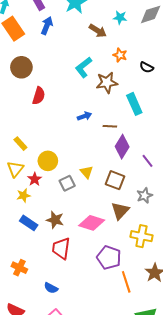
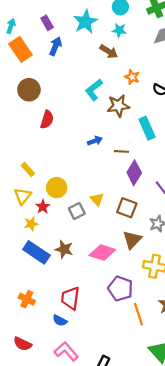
cyan star: (120, 17) -> (119, 30), moved
blue rectangle: (29, 223) -> (36, 252), size x1.4
red trapezoid: (61, 248) -> (70, 298), moved

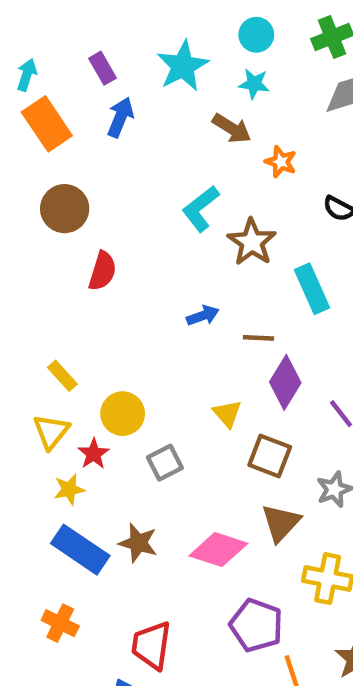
orange star: (132, 77) -> (281, 162), moved
brown star: (118, 106) -> (252, 242), turned -30
yellow triangle: (97, 199) -> (227, 414), moved
orange cross: (27, 299) -> (60, 623), moved

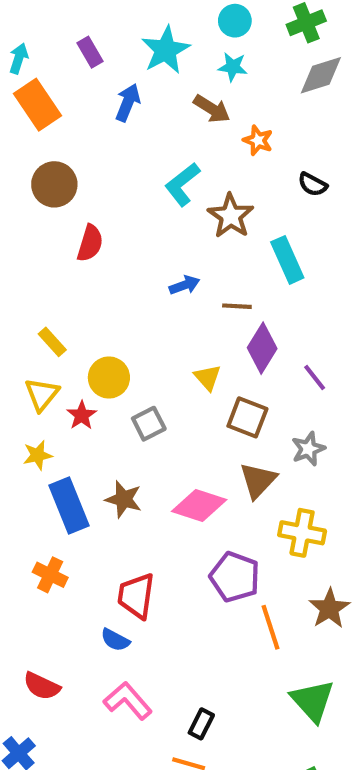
blue arrow: (120, 117) -> (128, 103), moved
yellow star: (69, 489) -> (38, 455), moved
blue rectangle: (80, 550) -> (69, 506), turned 34

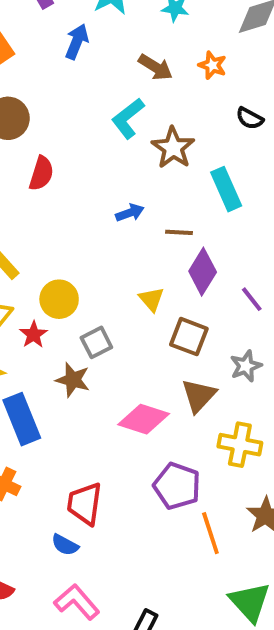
brown arrow: (212, 109) -> (155, 67), moved
orange star: (258, 140) -> (212, 65), moved
brown star: (124, 499) -> (73, 380), moved

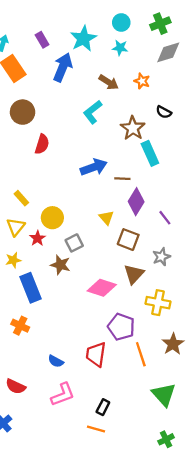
blue arrow: (77, 42) -> (63, 67), size x1.4
brown star: (173, 148) -> (133, 128), moved
blue arrow: (130, 213) -> (94, 167), size x1.6
red trapezoid: (85, 504) -> (96, 354), moved
pink L-shape: (77, 602) -> (63, 395), turned 110

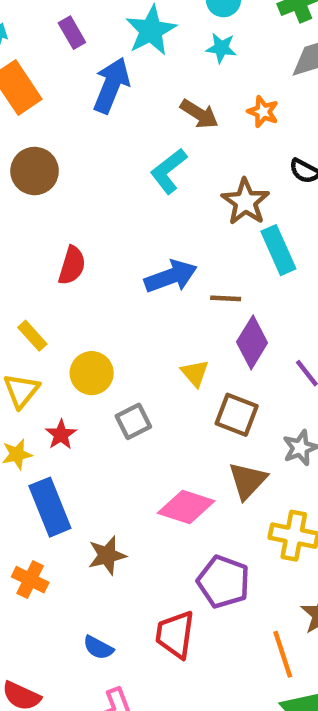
red semicircle: (42, 144) -> (72, 265), moved
red star: (37, 238) -> (61, 435), moved
brown star: (60, 265) -> (107, 555), moved, turned -30
orange line: (141, 354) -> (283, 654), moved

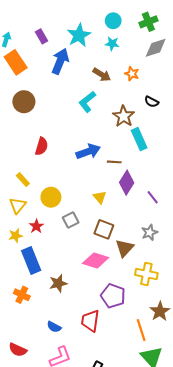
brown square: (237, 415) -> (104, 229), moved

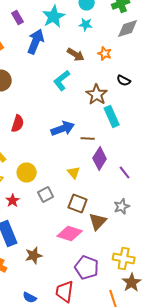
yellow cross: (146, 274) -> (124, 258), moved

